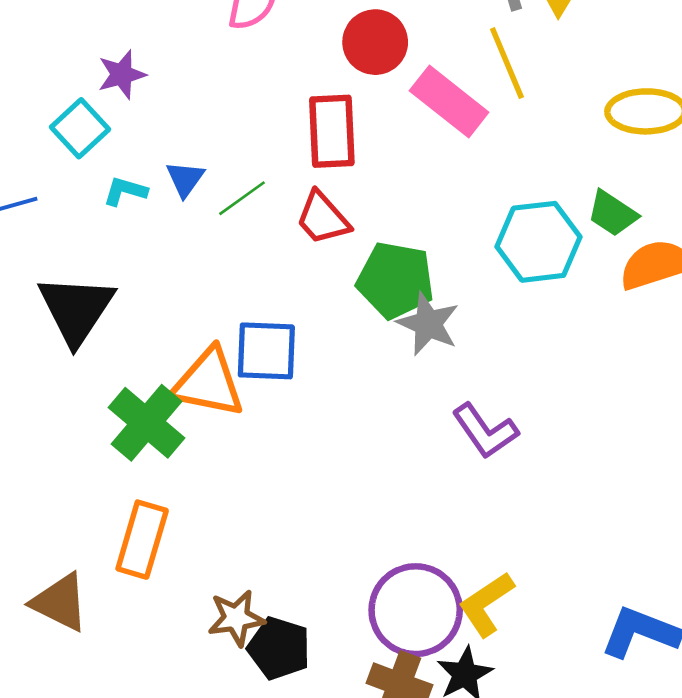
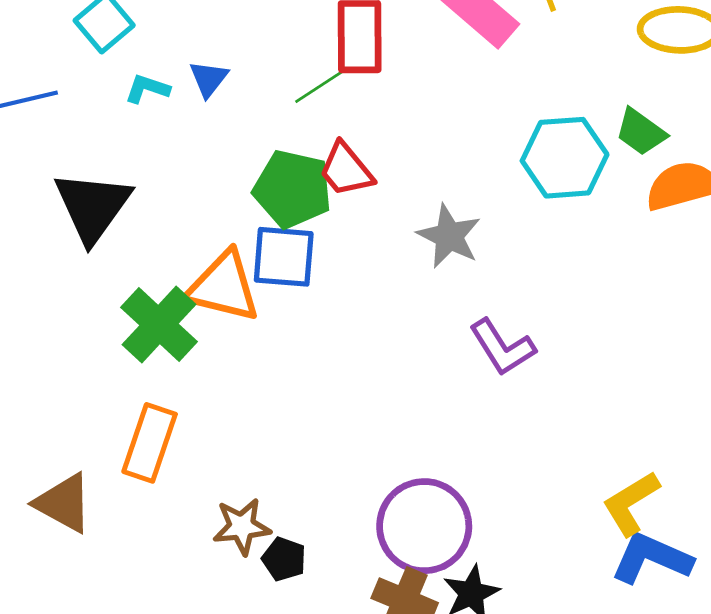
green line: (242, 198) -> (319, 87), moved
red trapezoid: (323, 218) -> (346, 170), moved
green pentagon: (395, 280) -> (293, 189), moved
yellow L-shape: (486, 604) -> (631, 503), moved
black pentagon: (279, 648) -> (284, 559), size x0.7

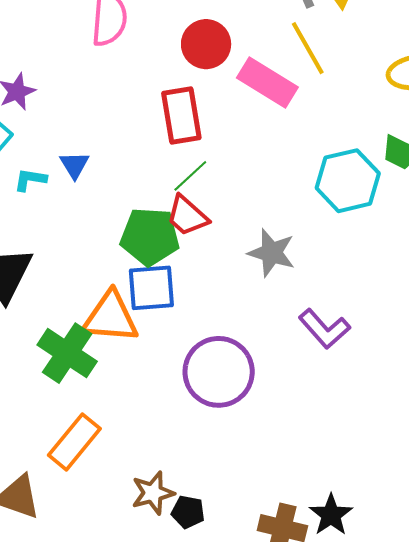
green line: (319, 87) -> (190, 176), moved
orange rectangle: (150, 443) -> (74, 442), turned 30
purple circle: (424, 526) -> (219, 372), moved

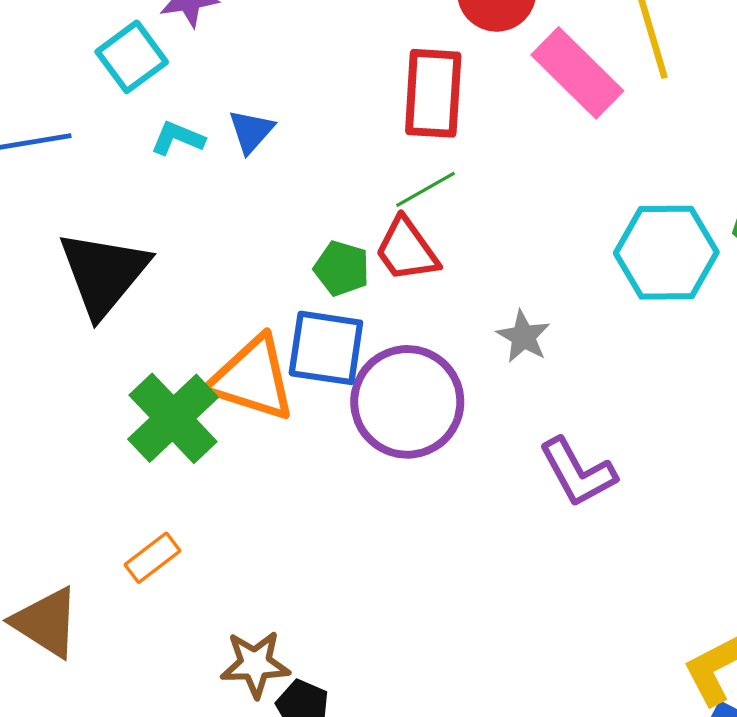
green pentagon: (150, 237) -> (342, 268), size x0.6
gray star: (272, 253) -> (523, 337), size x0.7
purple circle: (219, 372) -> (407, 402), moved
orange rectangle: (74, 442) -> (153, 558), size x0.6

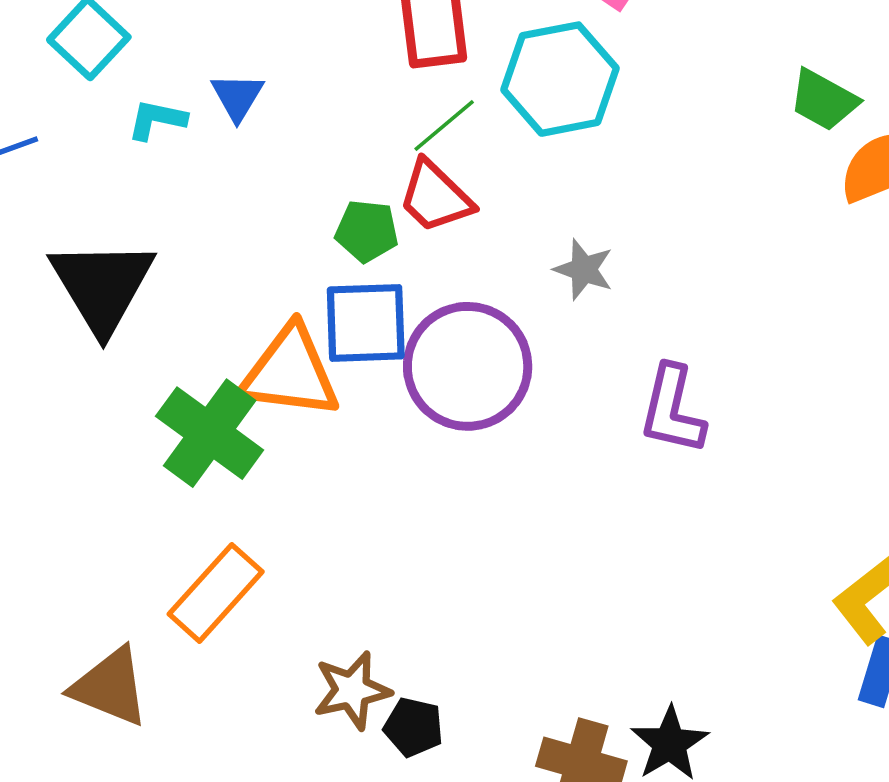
cyan hexagon: (666, 253) -> (560, 79), moved
purple L-shape: (578, 472) -> (672, 410), turned 52
orange rectangle: (153, 558) -> (216, 593), size x1.6

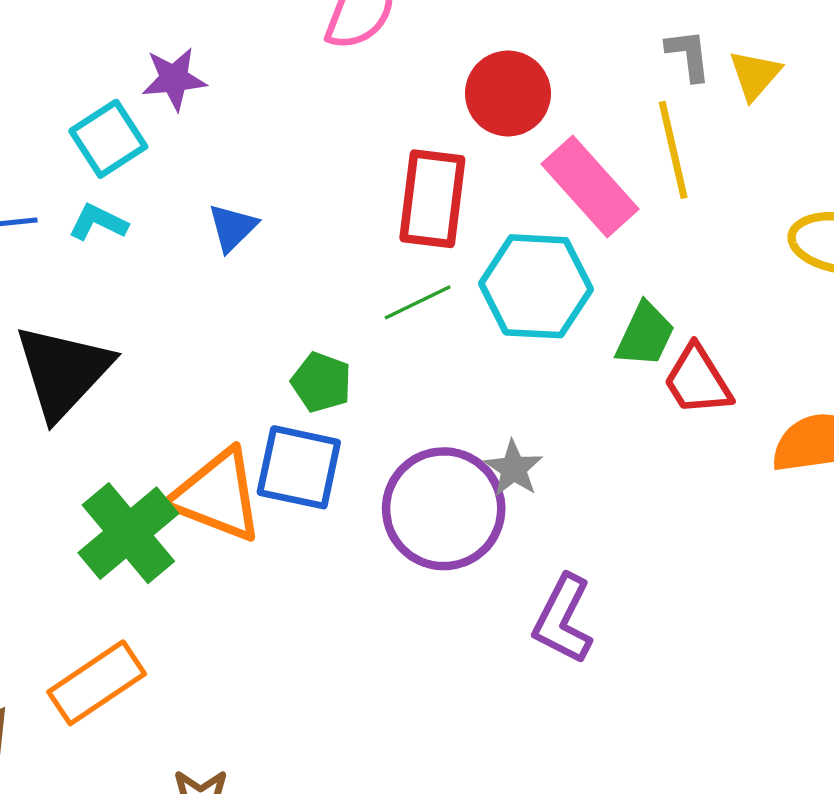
green trapezoid: (824, 100) -> (645, 335), moved, turned -108
cyan L-shape: (157, 120) -> (98, 222), moved
red trapezoid: (435, 197) -> (698, 380), moved
purple circle: (468, 366) -> (444, 509), moved

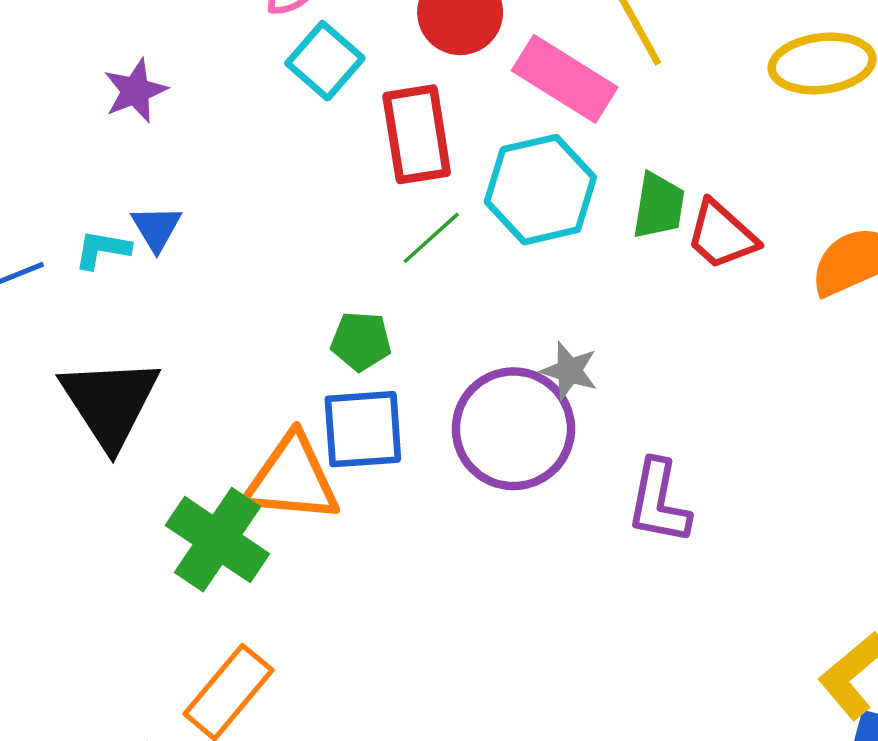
cyan square: (108, 139) -> (325, 61), moved
blue triangle: (233, 228) -> (156, 228), moved

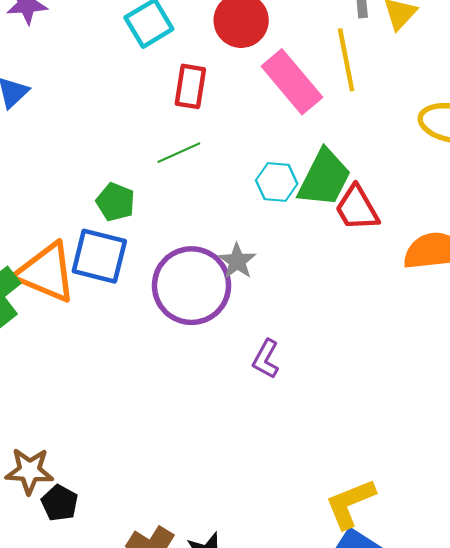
red rectangle: (417, 134) -> (190, 86), size x0.7
cyan hexagon: (540, 190) -> (277, 182), moved, size x0.6
green trapezoid: (659, 206) -> (324, 178), size x1.4
purple L-shape: (659, 502) -> (266, 359), size x0.7

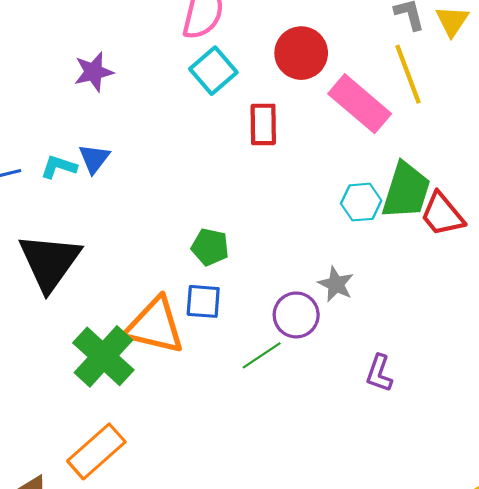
green line: (179, 153) -> (262, 355), moved
blue square: (99, 256) -> (203, 301), size x0.7
purple circle: (191, 286) -> (296, 315), size x0.6

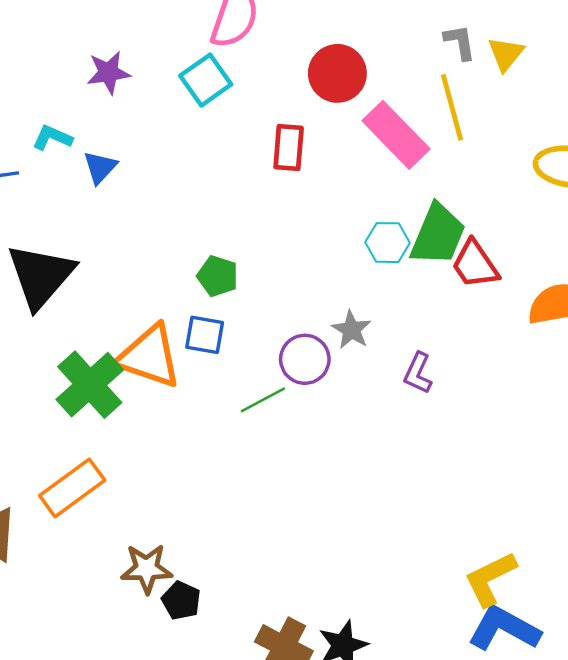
cyan square: (213, 71) -> (206, 80), moved
cyan L-shape: (59, 167) -> (52, 138), moved
purple L-shape: (379, 373) -> (418, 373), moved

